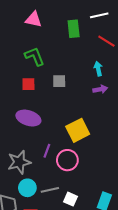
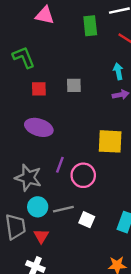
green L-shape: (35, 56) -> (24, 57), moved
yellow square: (78, 130) -> (110, 141), moved, turned 30
gray star: (19, 162) -> (28, 178), turned 30

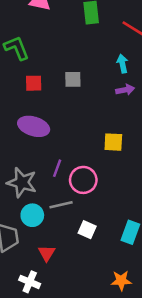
yellow square: (110, 141) -> (113, 142), size x0.7
gray line: (63, 209) -> (61, 205), moved
red triangle: (41, 236) -> (47, 253), moved

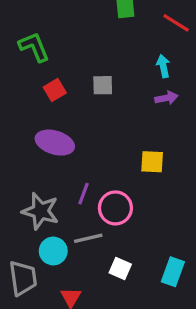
red square: (34, 83) -> (55, 90), turned -30

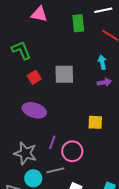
gray square: (103, 85) -> (64, 74), size x1.5

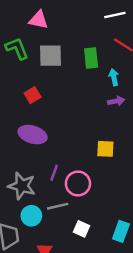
green rectangle: (78, 23) -> (91, 58), moved
green L-shape: (21, 50) -> (17, 49), moved
gray square: (64, 74) -> (50, 56), moved

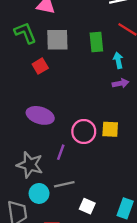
red square: (33, 95) -> (40, 66), moved
pink circle: (78, 184) -> (84, 132), moved

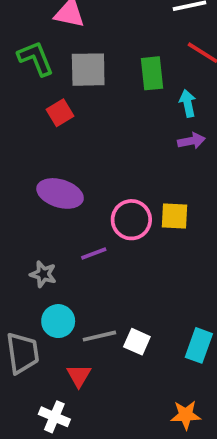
purple line: (61, 152) -> (94, 254), turned 49
gray star: (30, 165) -> (43, 274), size x0.6
gray line: (64, 184) -> (99, 336), moved

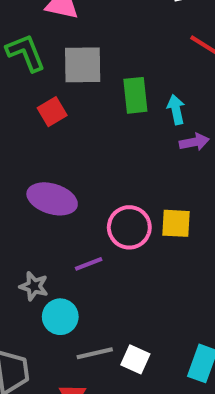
green rectangle: (152, 73) -> (135, 95), moved
cyan arrow: (188, 103) -> (176, 110), moved
cyan circle: (58, 321) -> (60, 317), moved

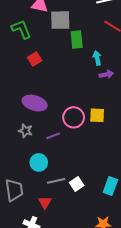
gray square: (83, 65) -> (60, 20), moved
green rectangle: (135, 95) -> (77, 40), moved
gray star: (34, 286) -> (25, 131), moved
white square: (135, 359) -> (77, 184), turned 32

